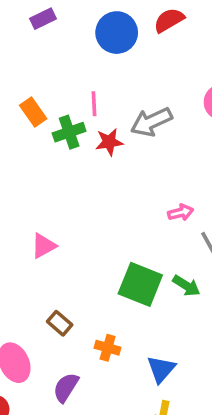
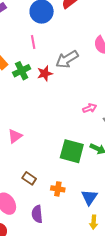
pink line: (94, 104) -> (33, 42), moved
purple semicircle: (66, 387) -> (37, 214), turned -30

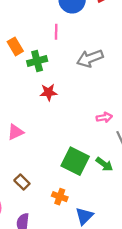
red star: (45, 73) -> (49, 92), moved
orange cross: (58, 189) -> (60, 197), moved

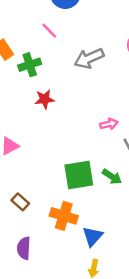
pink line: (56, 32) -> (49, 31), turned -42
green square: (75, 161) -> (79, 175), turned -32
orange cross: (60, 197) -> (64, 216), size x1.5

